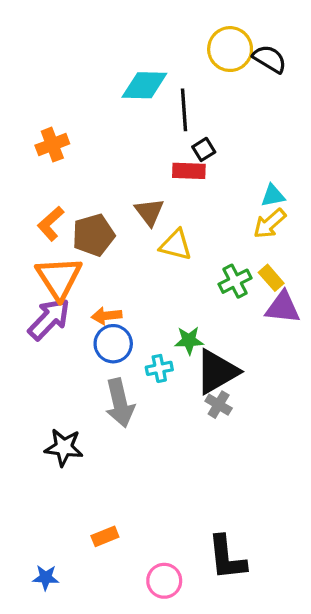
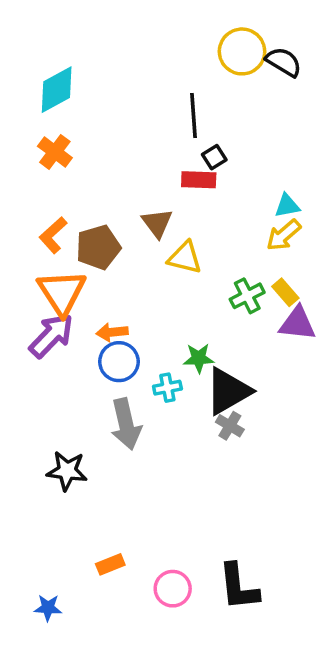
cyan diamond: (144, 85) -> (57, 90), moved, turned -30
orange cross: (52, 145) -> (55, 152), turned -32
pink circle: (164, 581) -> (173, 589), moved

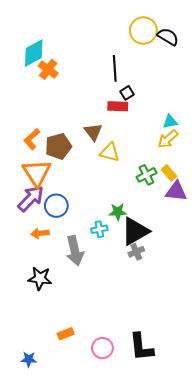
orange cross: (55, 152) -> (48, 69), moved
orange arrow: (112, 332) -> (40, 233), moved
blue circle: (119, 362) -> (56, 206), moved
gray cross: (230, 426) -> (136, 252), turned 35

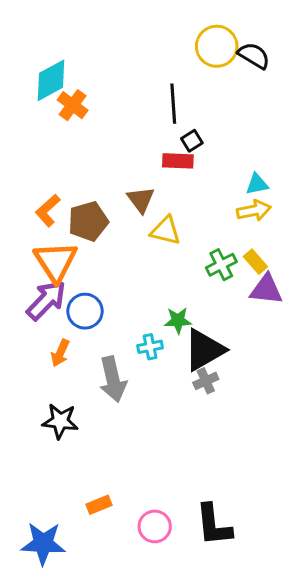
yellow arrow: (168, 139) -> (254, 210), turned -150
orange arrow: (40, 233) -> (60, 353), turned -60
blue star: (29, 359) -> (43, 544), size x1.8

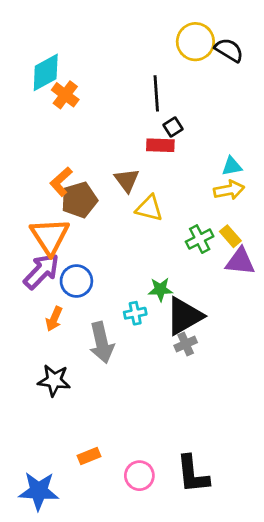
orange L-shape: (48, 210) -> (61, 182), moved

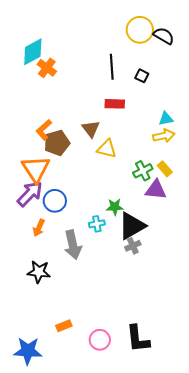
black square: (173, 127) -> (142, 76), moved, turned -32
purple triangle: (240, 261) -> (156, 190), moved

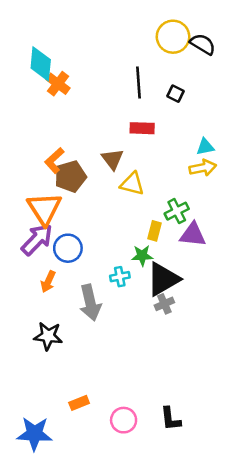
cyan diamond: (33, 52) -> (41, 64), turned -56
yellow rectangle: (165, 169) -> (154, 231), moved, turned 56
black L-shape: (138, 339) -> (171, 419), size x0.7

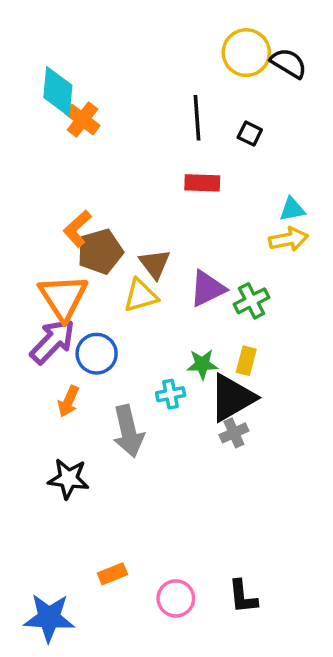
brown triangle: (112, 159) -> (155, 264), moved
yellow triangle: (132, 184) -> (141, 296), moved, turned -30
yellow rectangle: (154, 231) -> (246, 361), moved
purple triangle: (193, 235) -> (208, 289), moved, turned -32

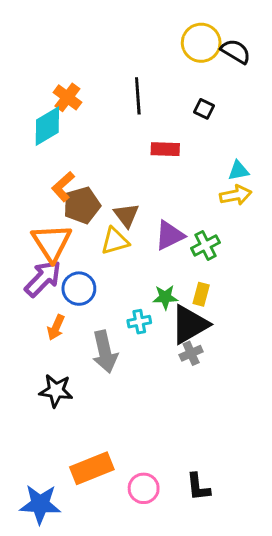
cyan diamond: (58, 91) -> (47, 126), moved, turned 54
black line: (197, 118) -> (138, 96), moved
orange rectangle: (112, 574) -> (92, 468), size x1.8

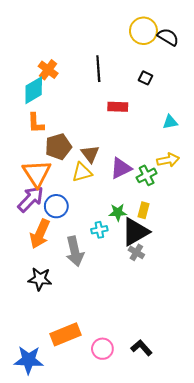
orange L-shape: (63, 186) -> (36, 123), moved, turned -50
yellow arrow: (236, 195) -> (168, 160), moved
orange arrow: (56, 327) -> (40, 234), size x1.6
gray cross: (191, 353) -> (136, 252), turned -35
black L-shape: (198, 487) -> (141, 348), turned 145

